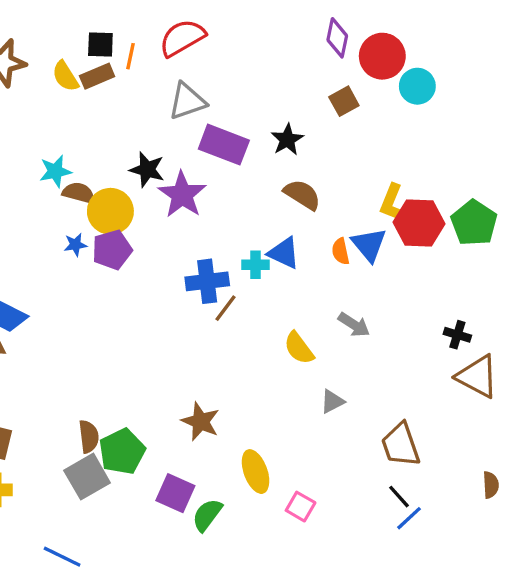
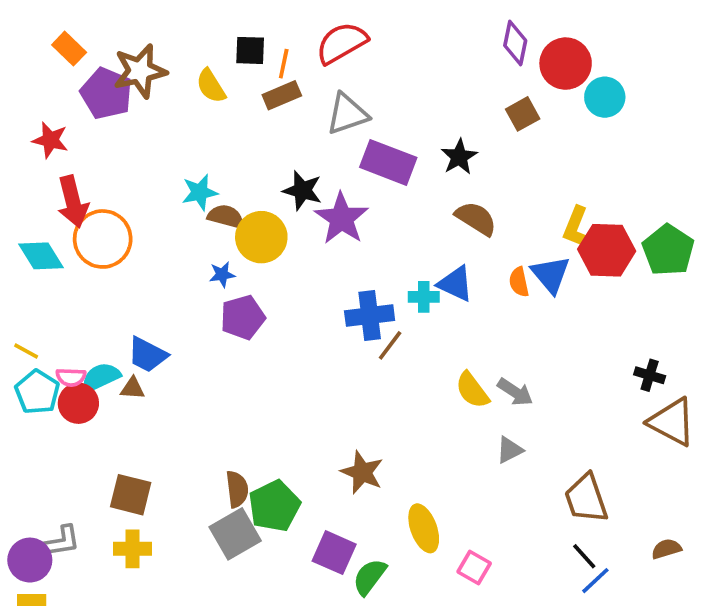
brown rectangle: (97, 76) -> (282, 95), moved
purple pentagon: (112, 250) -> (243, 317), moved
gray arrow: (354, 325) -> (515, 392), moved
brown semicircle: (491, 485) -> (666, 549), moved, turned -104

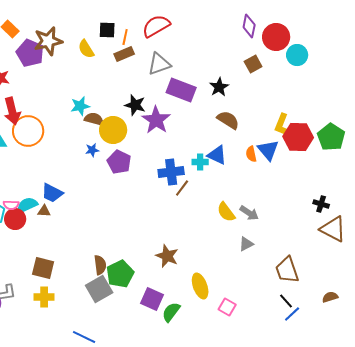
purple pentagon: (243, 317) -> (119, 162), moved, turned -30

